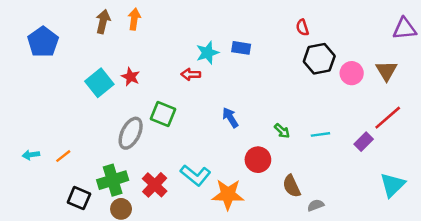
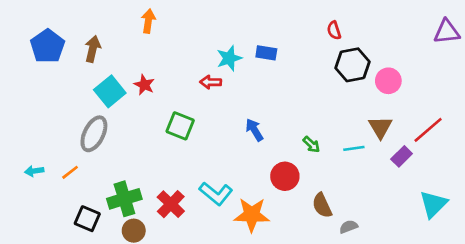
brown arrow: (103, 21) -> (93, 49), moved
brown triangle: (386, 71) -> (380, 127), moved
gray ellipse: (131, 133) -> (94, 134), moved

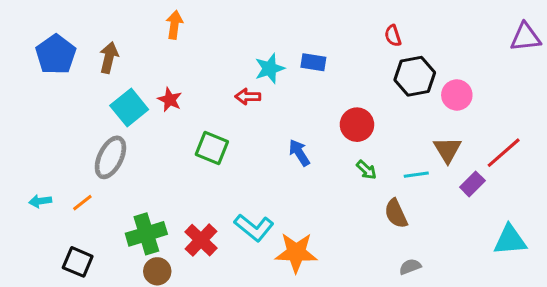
red circle: (285, 176) -> (357, 125), moved
cyan triangle: (433, 204) -> (510, 240), turned 40
brown semicircle: (322, 205) -> (396, 214), moved
black square: (87, 219) -> (78, 262), moved

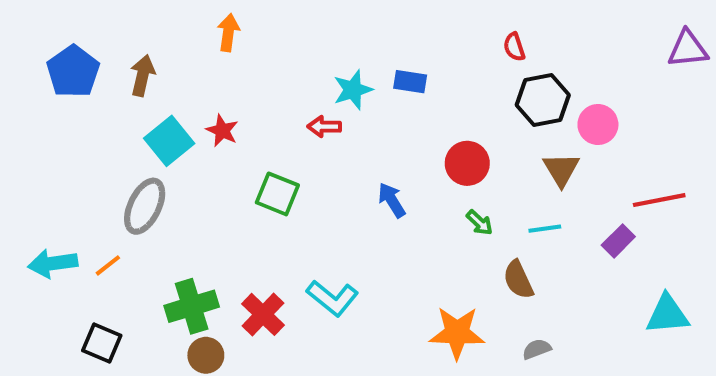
brown triangle: (447, 150) -> (561, 169), moved
red line: (504, 153) -> (659, 200), turned 30
cyan arrow: (40, 201) -> (53, 263), size x1.6
orange star: (296, 253) -> (457, 333), moved

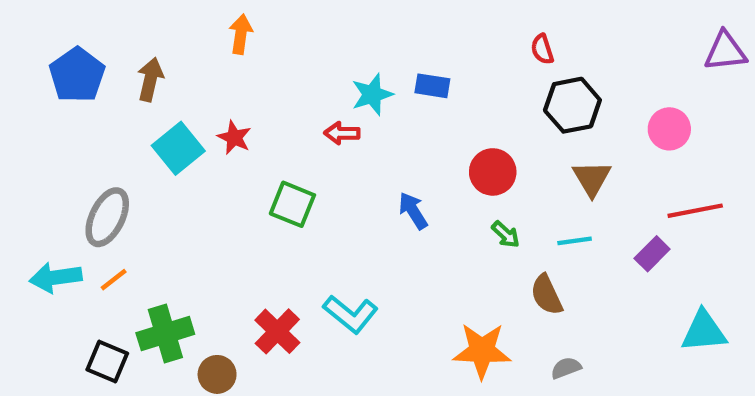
pink circle: (598, 125) -> (669, 129), moved
gray ellipse: (145, 206) -> (107, 217), moved
green cross: (192, 306) -> (165, 333), moved

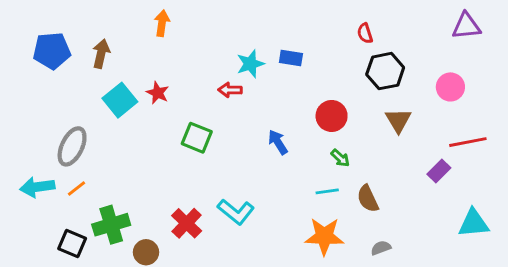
purple triangle: (725, 51) -> (466, 26), moved
blue pentagon: (77, 75) -> (52, 51), turned 30
cyan line: (575, 241) -> (327, 191), moved

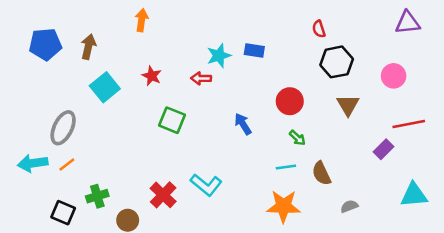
red star: (158, 93) -> (152, 76), moved
green cross: (111, 225) -> (97, 196), size x0.7
gray semicircle: (381, 248) -> (349, 206), moved

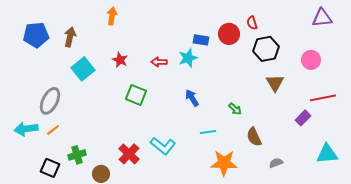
cyan star: (219, 56) -> (188, 58), moved
red circle: (290, 101) -> (229, 34), moved
cyan line: (286, 167) -> (208, 132), moved

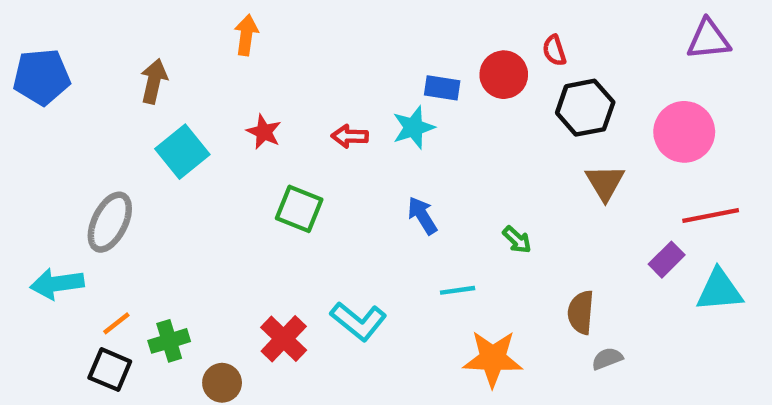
blue pentagon: (36, 35) -> (42, 77), moved
pink circle: (311, 60) -> (684, 132), size x1.4
orange line: (53, 130) -> (116, 323), moved
brown semicircle: (254, 137) -> (581, 312), moved, turned 30
cyan triangle: (327, 154) -> (719, 290), moved

